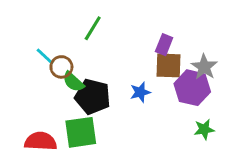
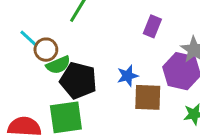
brown square: (168, 65) -> (148, 97), moved
green semicircle: (73, 82) -> (58, 65), turned -65

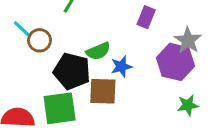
green semicircle: (58, 65) -> (98, 51), moved
brown square: (148, 97) -> (103, 91), moved

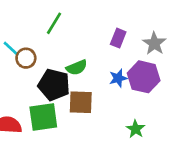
gray star: (188, 40) -> (154, 43), moved
blue star: (121, 67) -> (118, 78), moved
green star: (188, 105) -> (136, 129), moved, turned -30

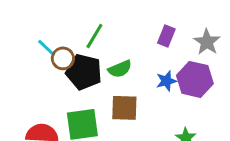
green line: (54, 23) -> (94, 36), moved
black pentagon: (54, 85) -> (84, 72), moved

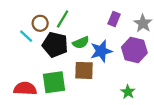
cyan line: (46, 48) -> (26, 36), moved
brown circle: (63, 58) -> (40, 23), moved
blue star: (166, 81) -> (101, 51), moved, size x1.5

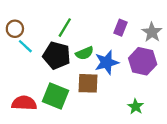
brown circle: (40, 23) -> (15, 29), moved
green square: (54, 82) -> (56, 96), turned 30

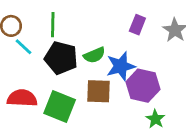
green line: (65, 28) -> (53, 25), moved, turned -30
purple hexagon: (143, 61) -> (143, 86), moved
red semicircle: (24, 103) -> (22, 98), moved

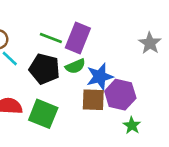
green line: (53, 25) -> (51, 38), moved, turned -70
purple rectangle: (137, 25) -> (78, 38), moved, size x1.6
brown square: (99, 91) -> (93, 100), moved

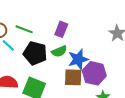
green line: (51, 38) -> (24, 29), moved
purple rectangle: (78, 38) -> (61, 29), size x0.7

